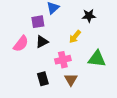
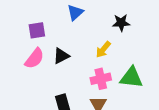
purple square: (38, 22) -> (37, 30), moved
pink cross: (63, 60) -> (101, 79), moved

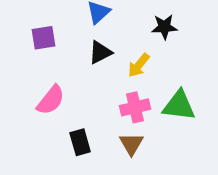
black triangle: (61, 56) -> (100, 52), moved
pink semicircle: (34, 58) -> (51, 100), moved

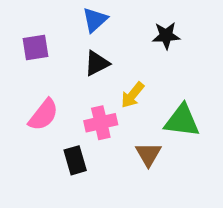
yellow arrow: (139, 65) -> (132, 95), moved
pink cross: (135, 107) -> (101, 123), moved
brown triangle: (131, 144) -> (148, 154), moved

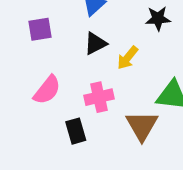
yellow arrow: (132, 95) -> (128, 58), moved
brown triangle: (148, 154) -> (142, 126), size x1.4

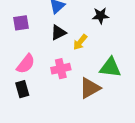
brown triangle: (142, 126) -> (90, 88), turned 30
black rectangle: (76, 131) -> (22, 89), moved

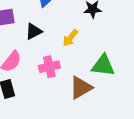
black triangle: (58, 33) -> (34, 31), moved

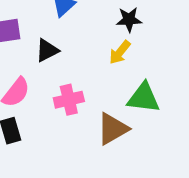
yellow arrow: (70, 38) -> (120, 52), moved

